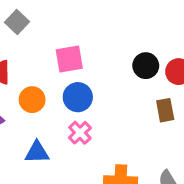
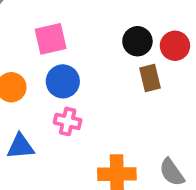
brown rectangle: (165, 110) -> (150, 78), moved
pink cross: (80, 133) -> (68, 121), turned -30

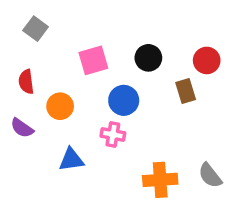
black circle: (137, 41) -> (148, 58), moved
blue circle: (63, 81) -> (124, 100), moved

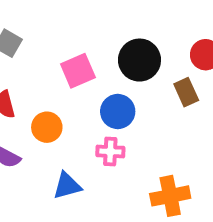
black circle: (148, 58) -> (139, 60), size x1.4

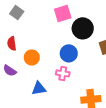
pink square: (78, 71) -> (63, 13), moved

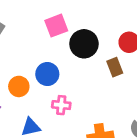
blue circle: (69, 53) -> (47, 74), moved

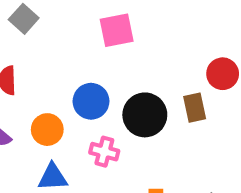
black circle: (84, 44) -> (145, 115), moved
orange circle: (19, 86) -> (47, 130), moved

